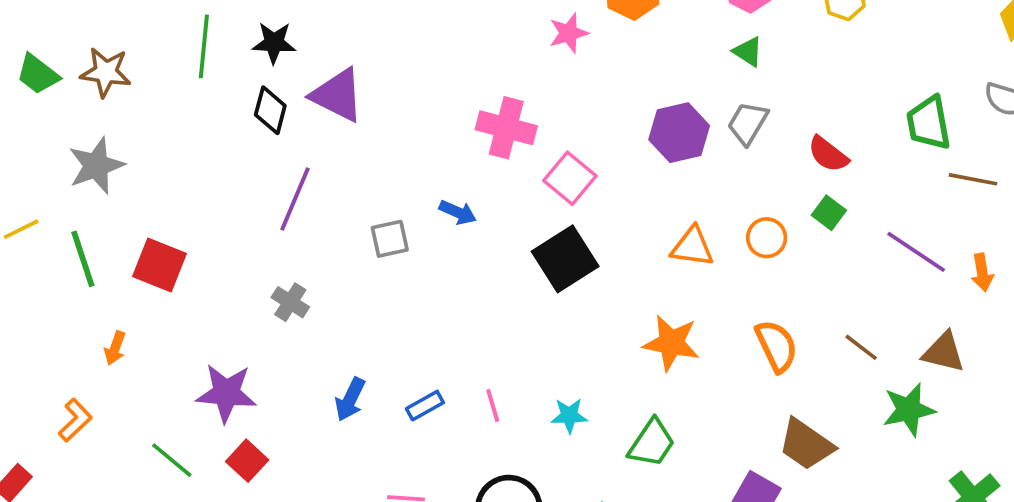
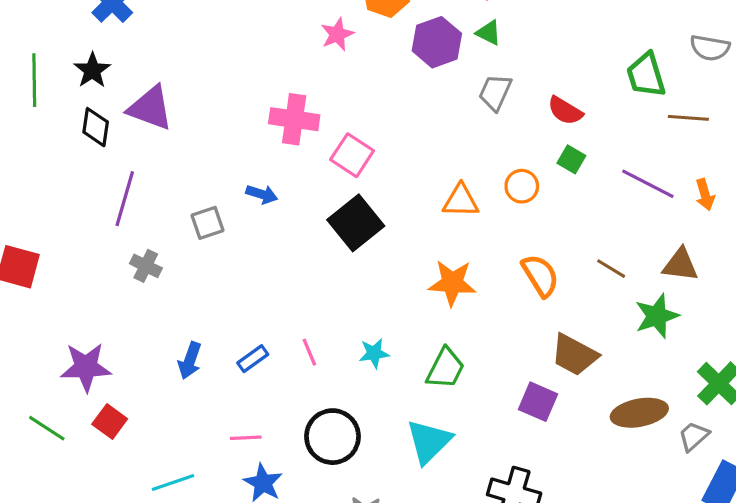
black star: (274, 43) -> (92, 70), turned -30
purple hexagon: (679, 133) -> (437, 42), moved
gray cross: (290, 302) -> (146, 266), moved

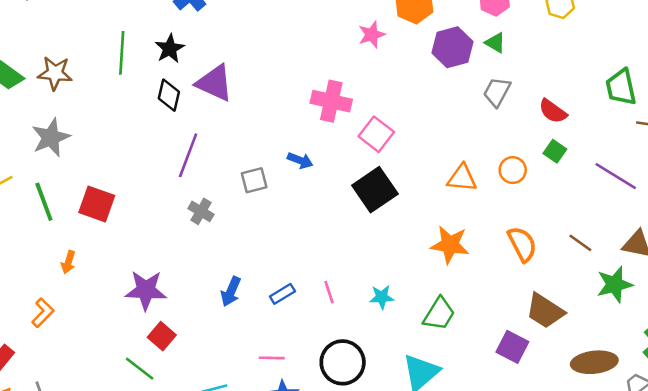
green line: (47, 428) -> (140, 369), moved

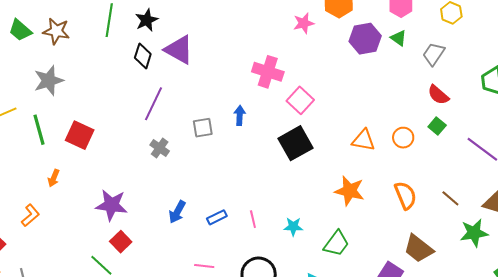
gray trapezoid: (497, 92) -> (434, 54), moved
blue arrow: (300, 160) -> (240, 115), turned -114

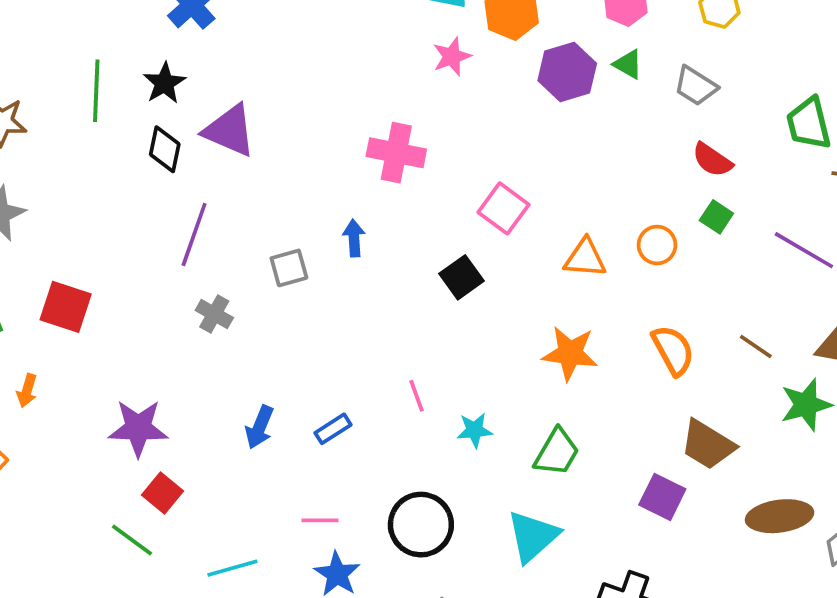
gray trapezoid: (434, 54) -> (696, 86), turned -85
pink square: (300, 100) -> (503, 208), moved
black square: (295, 143) -> (461, 277), size x0.7
pink line: (253, 219) -> (416, 396), moved

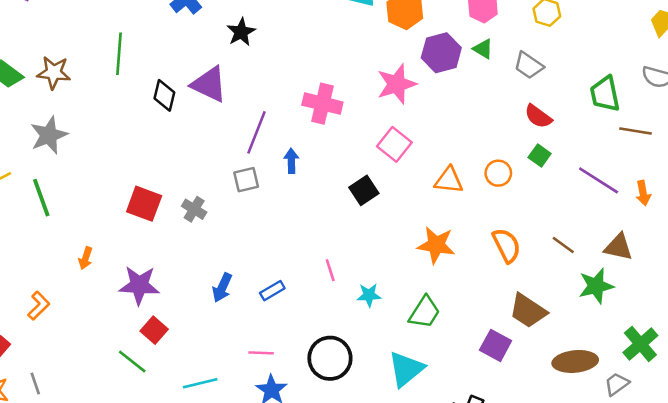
pink star: (452, 57) -> (397, 84), moved, size x1.5
black star: (164, 83) -> (241, 32), moved
purple line: (194, 234) -> (257, 132), moved
red square: (66, 307) -> (144, 204), moved
orange arrow: (27, 391) -> (85, 258), moved

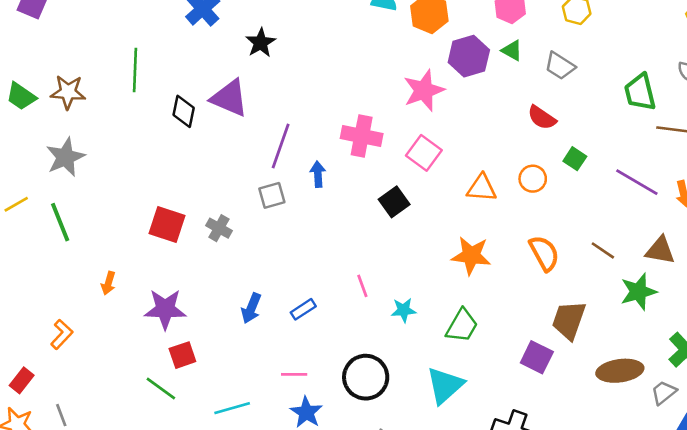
pink cross: (322, 104) -> (362, 136), moved
red semicircle: (538, 116) -> (542, 118), moved
brown trapezoid: (528, 311) -> (569, 320), turned 78
red square: (154, 330) -> (182, 355), turned 32

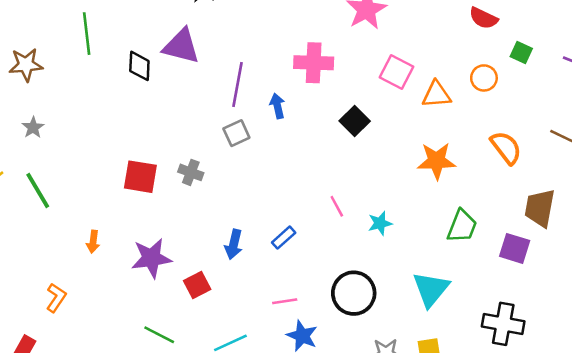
pink square: (424, 153) -> (396, 72), moved
gray star: (65, 157) -> (33, 127), size x0.6
green trapezoid: (462, 326) -> (462, 226), moved
red square: (182, 355) -> (197, 285), moved

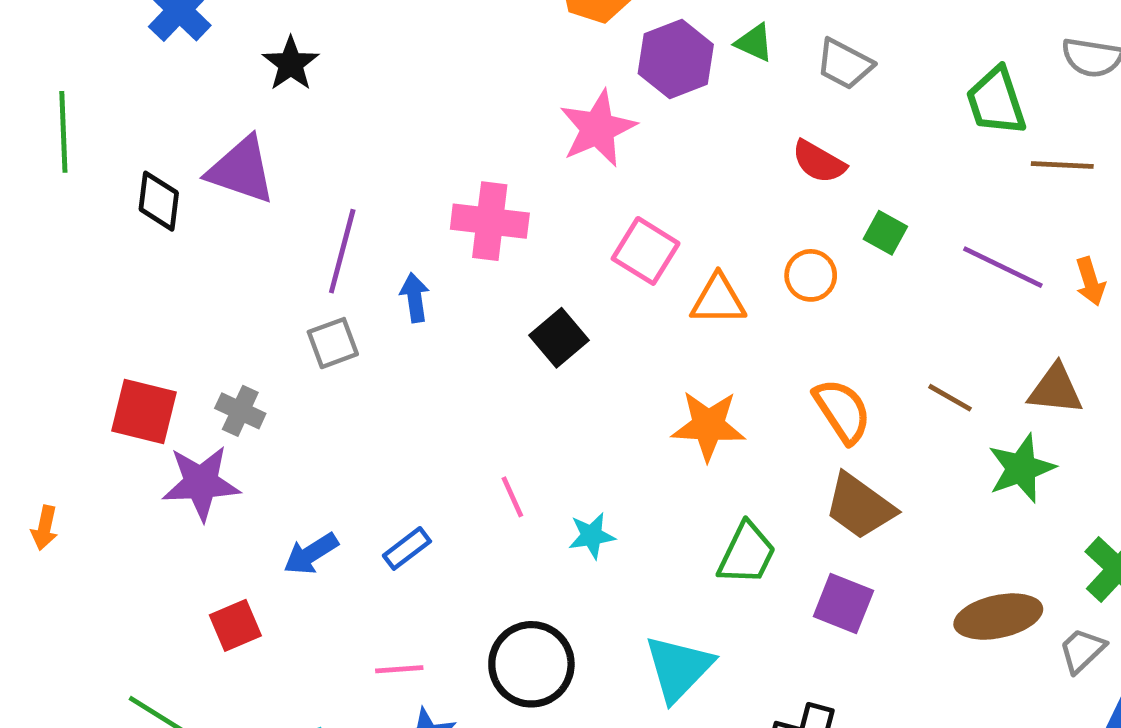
brown trapezoid: (540, 208) -> (860, 506), moved, turned -69
blue arrow: (234, 244) -> (311, 554), turned 40
purple star: (151, 258) -> (201, 483), moved

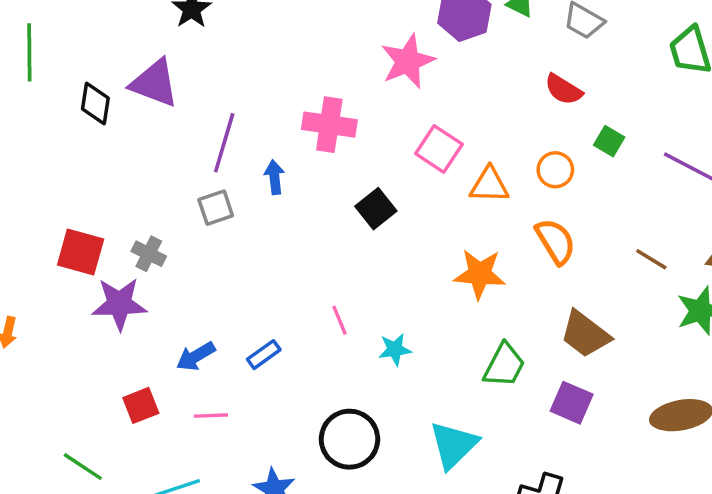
orange semicircle: (842, 411) -> (555, 241), moved
pink line: (399, 669) -> (211, 416), moved

